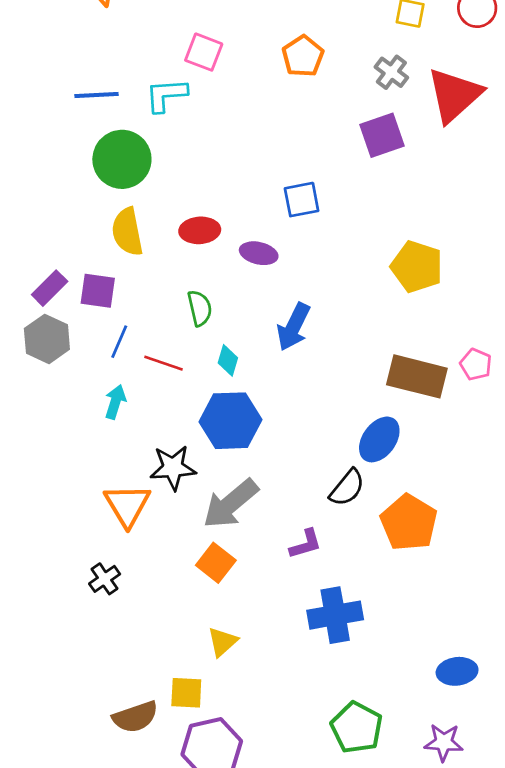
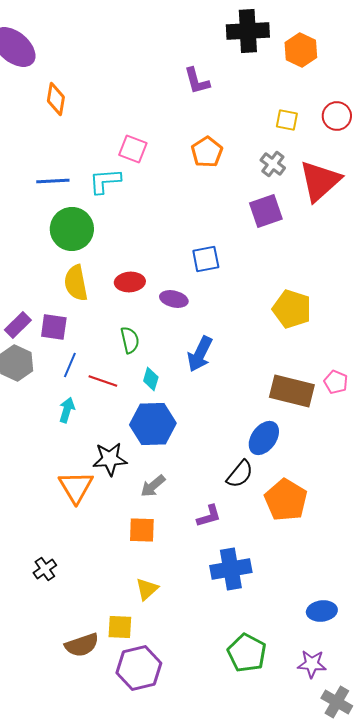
gray arrow: (231, 504) -> (153, 486), size x0.6
orange square: (216, 563) -> (142, 530), turned -36
black cross: (105, 579) -> (45, 569), moved

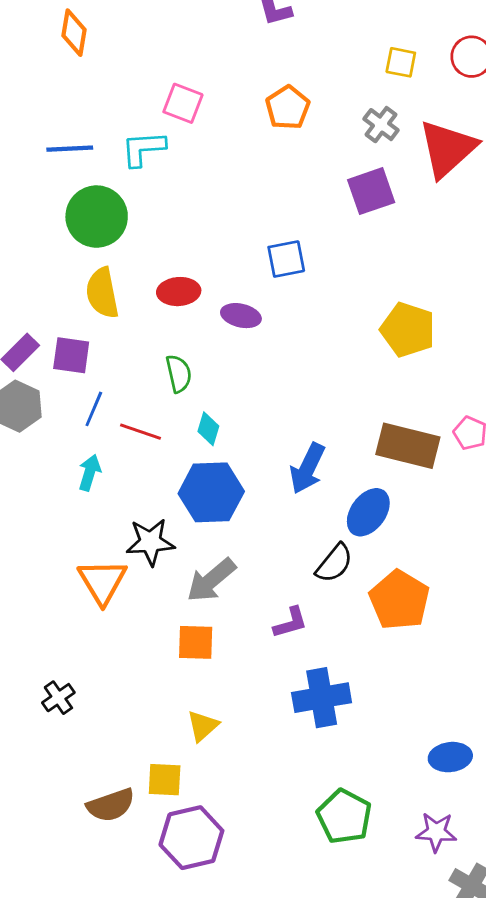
blue arrow: (200, 354) -> (307, 468), moved
gray arrow: (153, 486) -> (211, 580), size x1.4

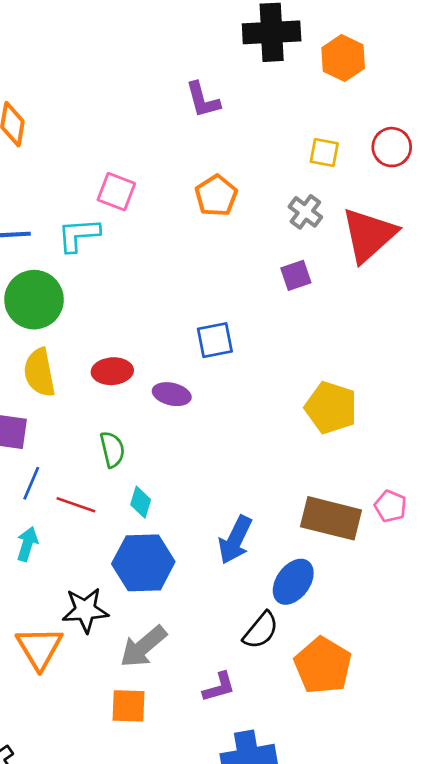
purple square: (371, 191) -> (296, 275), size x0.7

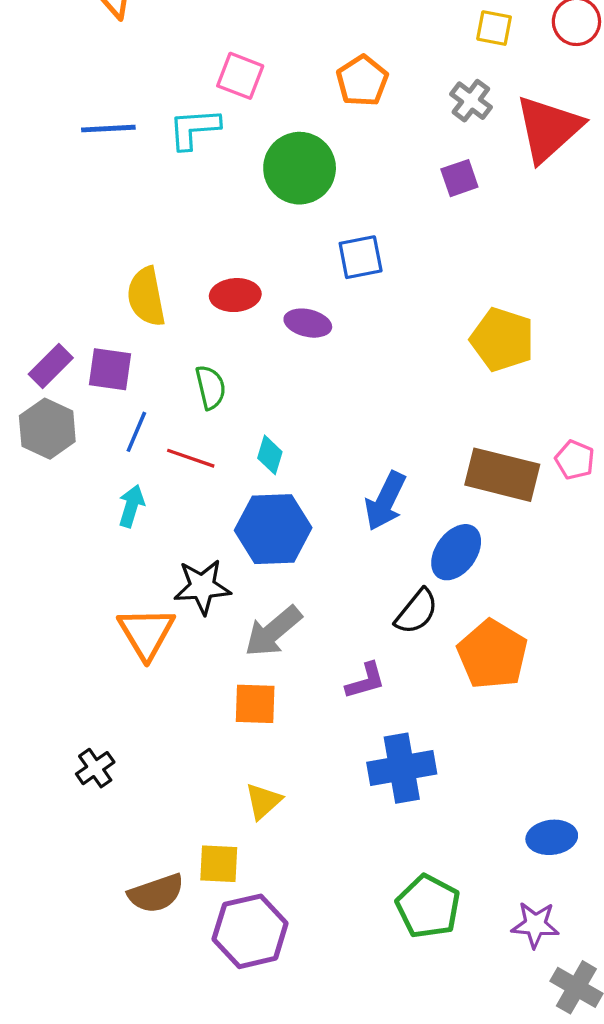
green circle: (34, 300) -> (300, 168), moved
green semicircle: (112, 449) -> (211, 387), moved

